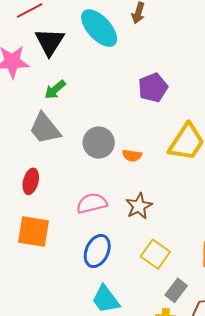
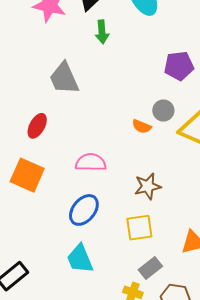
green arrow: (55, 90) -> (102, 32), moved, turned -70
gray circle: (99, 143) -> (163, 111), moved, size x0.7
brown star: (139, 206) -> (148, 186), moved
yellow square: (155, 254) -> (139, 228), turned 32

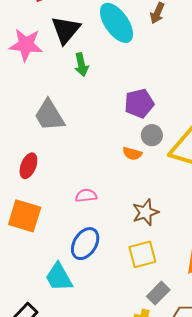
purple pentagon: (179, 66) -> (139, 103), moved
pink semicircle: (91, 162) -> (86, 196), size x0.7
cyan trapezoid: (80, 259) -> (59, 277), moved

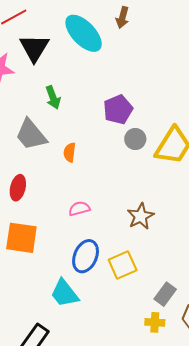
green arrow: (81, 65) -> (53, 97), moved
orange semicircle: (132, 154) -> (70, 152), moved, turned 90
yellow square: (142, 254) -> (123, 265), moved

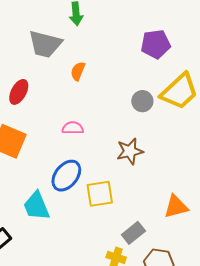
purple pentagon: (118, 110) -> (156, 44), moved
gray trapezoid: (31, 135) -> (45, 44), turned -51
gray circle: (135, 139) -> (142, 101), moved

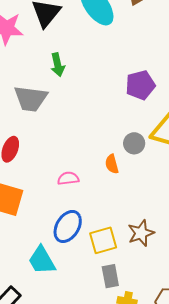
orange semicircle: (78, 71) -> (112, 164), moved, turned -30
brown star: (130, 151) -> (141, 233), moved
gray rectangle: (133, 233) -> (110, 276), moved, turned -55

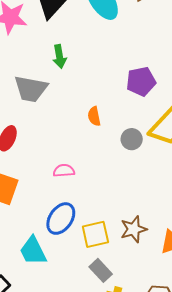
orange semicircle: (112, 164) -> (94, 116), moved
gray rectangle: (110, 276) -> (101, 270), turned -35

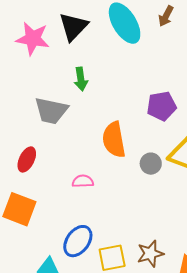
orange semicircle: (94, 116) -> (114, 140), size x1.8
pink semicircle: (64, 171) -> (83, 181), moved

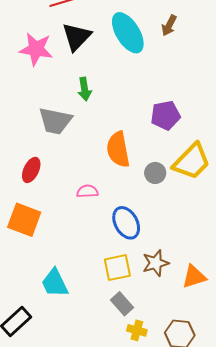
blue ellipse: (78, 241) -> (126, 223), moved, turned -64

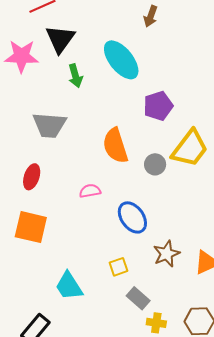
cyan ellipse: (128, 33) -> (121, 60), moved
green arrow: (84, 89) -> (75, 76), moved
yellow square: (117, 268) -> (118, 267), moved, size x0.7

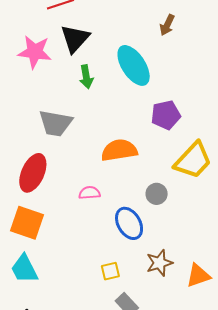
orange semicircle: (115, 146) -> (119, 150), turned 93
gray circle: (155, 164) -> (157, 194), moved
red ellipse: (32, 177) -> (33, 173), size x1.5
cyan trapezoid: (69, 286) -> (24, 269), moved

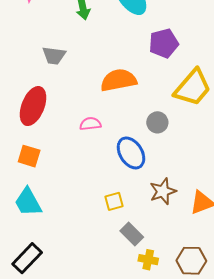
gray trapezoid: (56, 123) -> (54, 56), size x0.7
orange square: (27, 223) -> (29, 156), size x0.7

